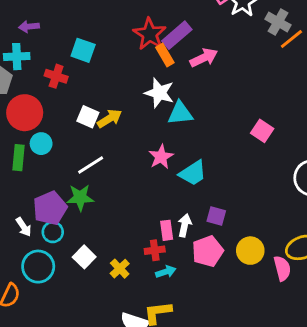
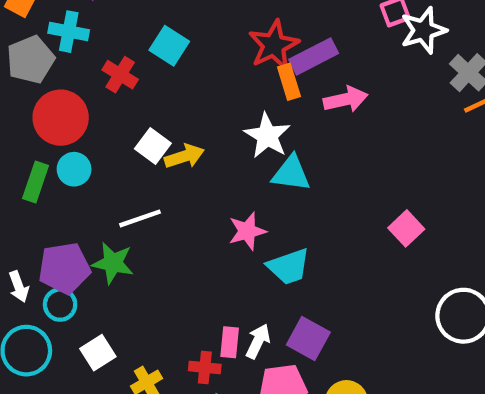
purple square: (216, 216) -> (308, 339), size x1.4

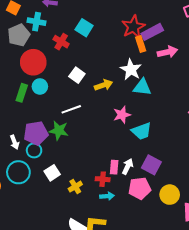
yellow arrow: (184, 156) -> (104, 85), moved

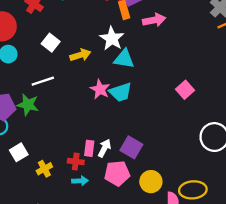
pink star: (122, 115) -> (100, 89), turned -30
cyan trapezoid: (142, 131) -> (121, 92), moved

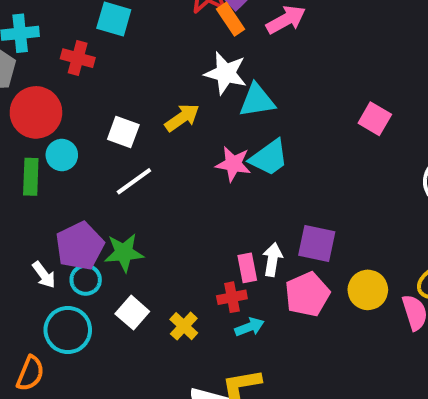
white square: (51, 43) -> (123, 132), moved
green star: (28, 105) -> (124, 253), moved

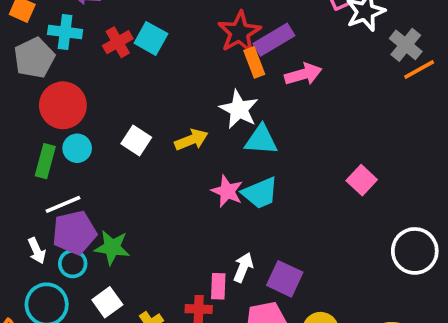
red cross: (78, 58) -> (118, 42), moved, turned 32
white line: (134, 181) -> (63, 204), moved
white arrow: (272, 259) -> (243, 267), moved

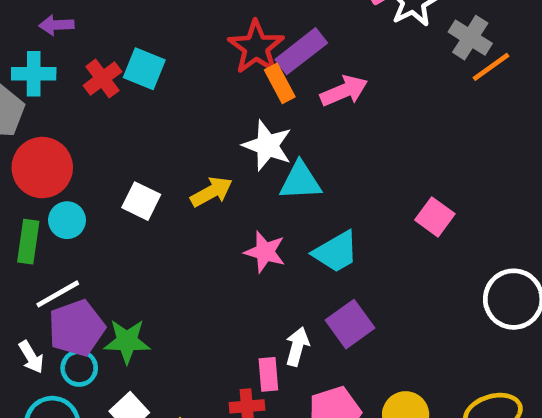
cyan trapezoid: (260, 193) -> (336, 252), moved
purple square: (285, 279) -> (350, 324), moved, turned 36

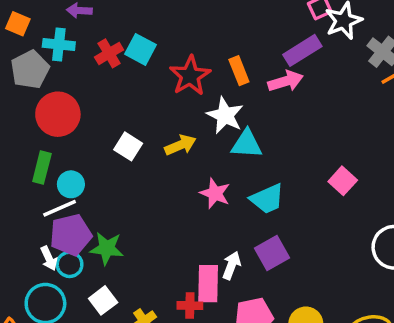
red star: (256, 47) -> (190, 76), moved
purple rectangle: (301, 51) -> (302, 50), moved
cyan circle: (67, 220) -> (71, 184), moved
white arrow: (31, 357) -> (49, 258), moved
pink rectangle: (268, 374) -> (208, 284), size x1.5

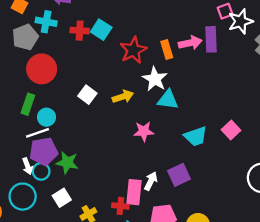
purple rectangle: (302, 50) -> (211, 39), turned -65
red cross: (109, 53) -> (80, 31), turned 30
pink arrow: (286, 81) -> (190, 43), moved
pink star: (215, 193) -> (144, 131), turned -30
cyan trapezoid: (267, 199) -> (196, 136), moved

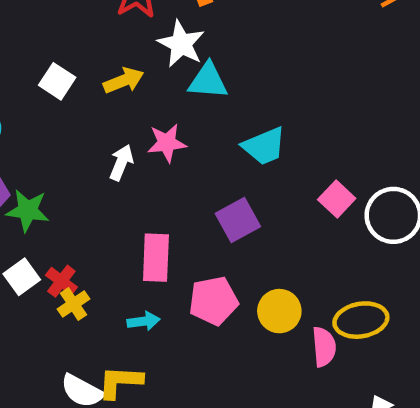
pink square: (231, 130) -> (337, 199), moved
white arrow: (151, 181) -> (121, 162), moved
red cross: (120, 206) -> (61, 281), moved, turned 35

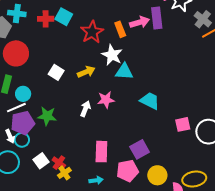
cyan trapezoid: (264, 146) -> (150, 101), turned -130
pink square: (337, 199) -> (183, 124), turned 35
green star: (28, 210) -> (47, 116), moved
purple square: (238, 220) -> (140, 149), moved

